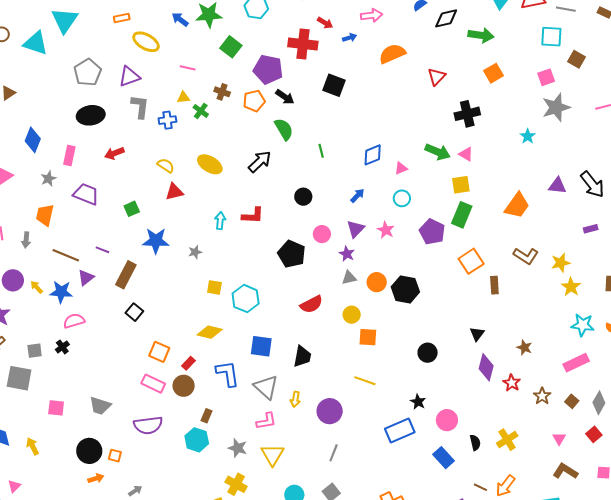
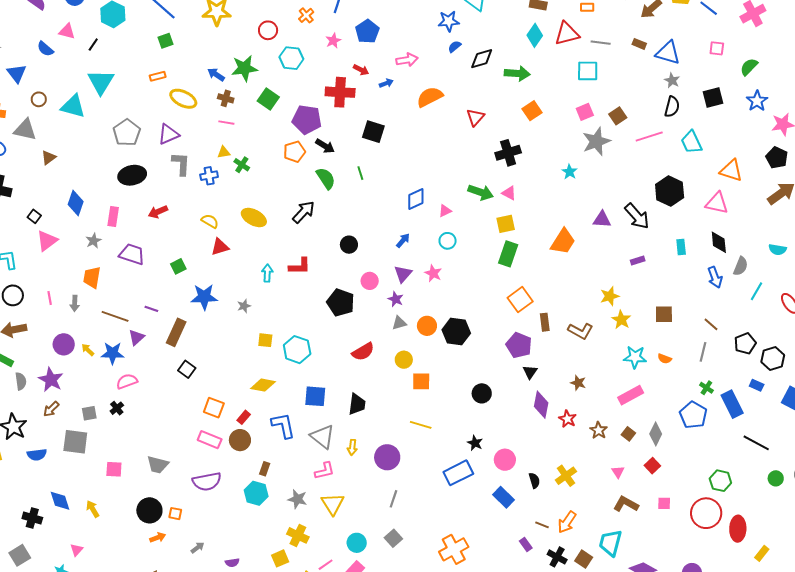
brown square: (577, 59) -> (618, 116), moved, turned 30
brown cross: (222, 92) -> (226, 98), moved
green line: (321, 151) -> (360, 173), moved
purple pentagon: (432, 232) -> (519, 345), moved
brown L-shape: (526, 256) -> (580, 331), moved

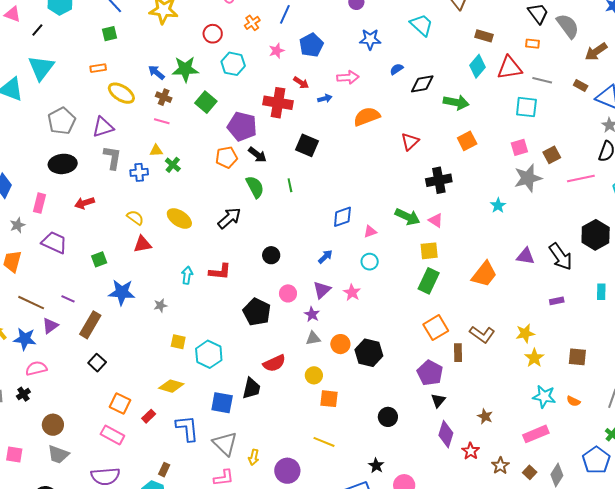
blue star: (449, 21) -> (370, 39), moved
brown L-shape: (580, 331) -> (482, 334), moved
black trapezoid: (357, 404) -> (251, 388), moved
brown circle: (240, 440) -> (53, 425), moved

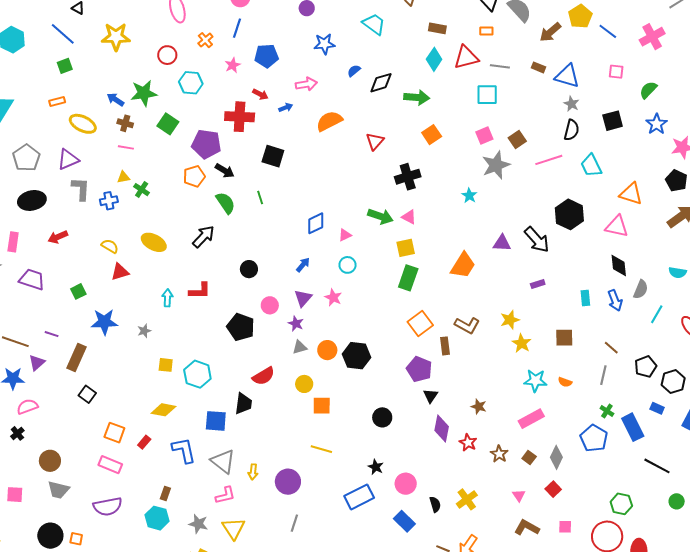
blue pentagon: (311, 45) -> (267, 56), turned 30
cyan rectangle: (601, 292) -> (585, 298), moved

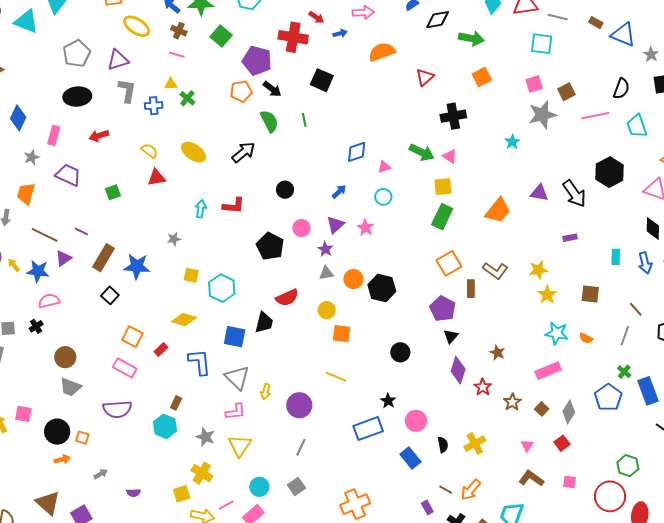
gray star: (571, 104) -> (651, 54), moved
blue star: (104, 322) -> (137, 266), moved
pink square: (15, 495) -> (23, 414), moved

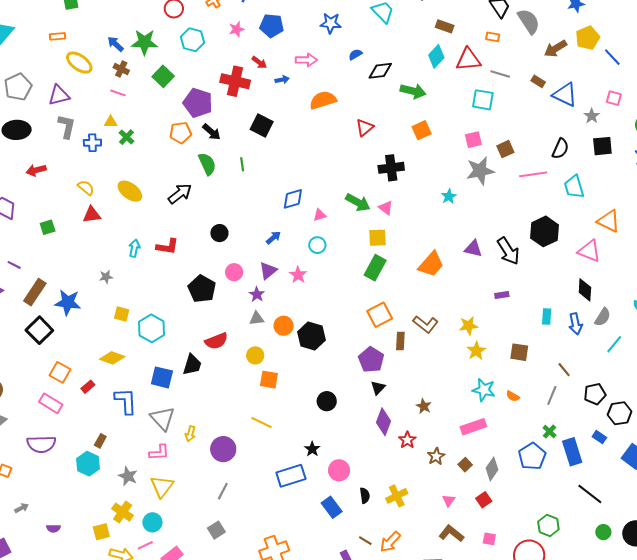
black square: (110, 295) -> (39, 330), size x1.5
cyan circle: (259, 487) -> (152, 522), moved

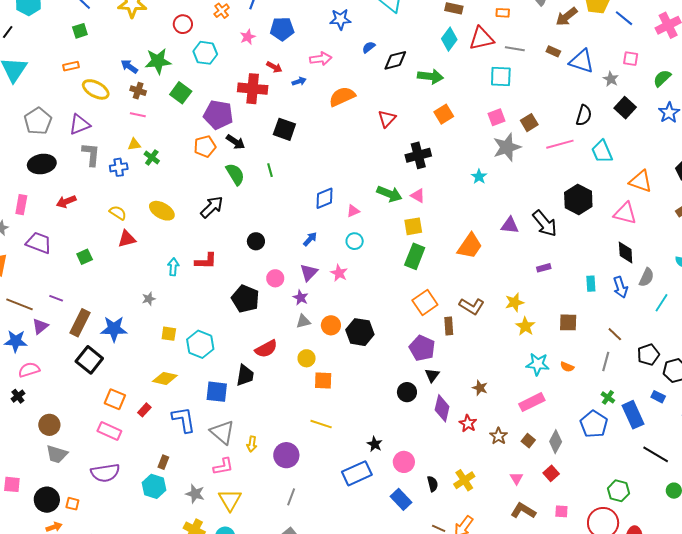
black square: (602, 146) -> (625, 108), turned -35
black circle: (327, 401) -> (407, 392), moved

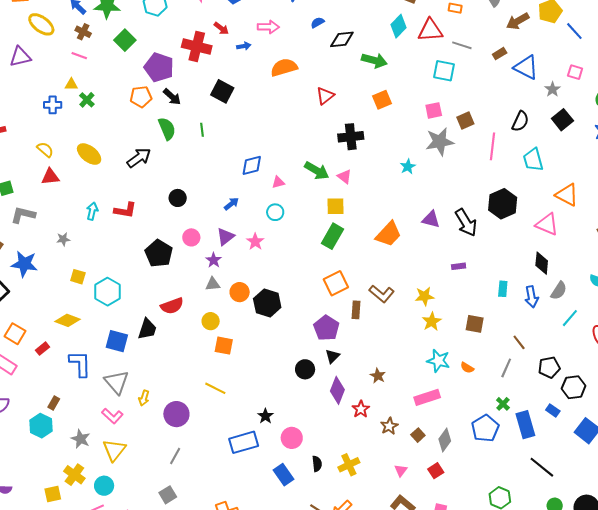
brown rectangle: (553, 51) -> (500, 54), turned -64
pink line: (560, 144) -> (493, 146), turned -76
gray L-shape: (91, 154) -> (23, 215), moved, turned -90
pink L-shape: (223, 466) -> (112, 416), turned 45

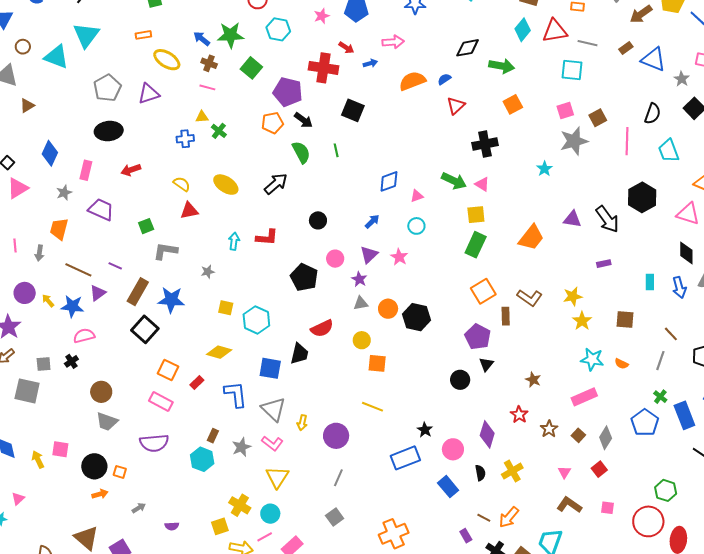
blue semicircle: (318, 23) -> (444, 79), moved
purple diamond: (337, 390) -> (487, 434), moved
gray star: (81, 439) -> (242, 447), moved, turned 30

